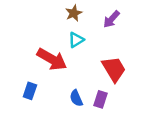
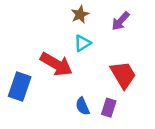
blue rectangle: (30, 91) -> (20, 87), moved, size x1.5

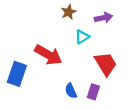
purple arrow: (121, 21) -> (103, 18), turned -144
cyan triangle: (83, 43) -> (82, 37), moved

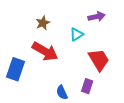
brown star: (69, 12) -> (43, 23), moved
blue semicircle: (71, 91) -> (62, 92), moved

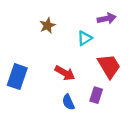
red arrow: (45, 51) -> (65, 73), moved, size x0.7

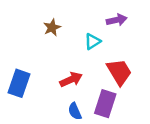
red arrow: (65, 73) -> (71, 80), turned -54
purple rectangle: (96, 95) -> (105, 104), size x1.5

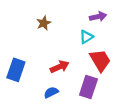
cyan triangle: (93, 41) -> (86, 37), moved
blue semicircle: (75, 111) -> (51, 92), moved, turned 88

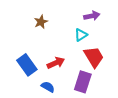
blue rectangle: (16, 70) -> (27, 65), moved, turned -55
blue semicircle: (51, 92) -> (48, 87), turned 56

